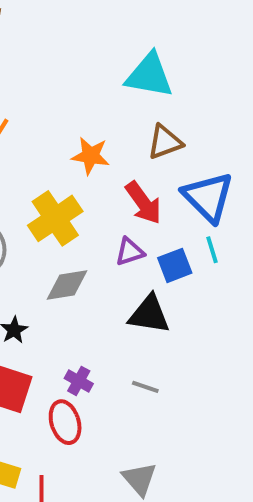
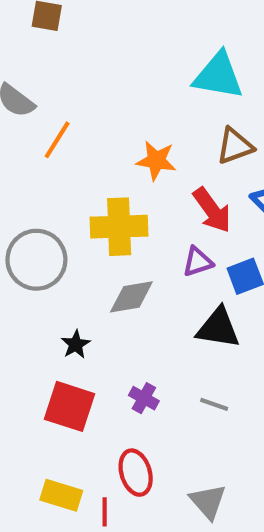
yellow cross: (55, 218) -> (119, 227), turned 32
red ellipse: (65, 422) -> (136, 473), moved

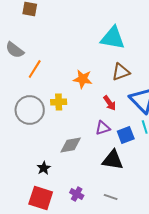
red arrow: (212, 210) -> (110, 103), size x0.7
yellow cross: (119, 227) -> (59, 102), moved, size x0.6
gray circle: (36, 260) -> (30, 110), moved

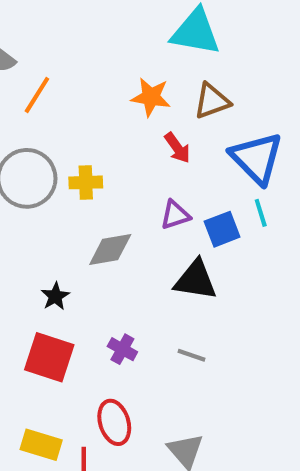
orange star: (83, 79) -> (151, 97), moved
yellow cross: (59, 102) -> (86, 182), moved
red arrow: (110, 103) -> (177, 148), moved

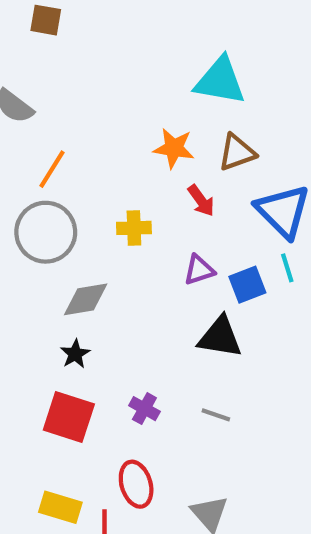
orange line: (37, 95) -> (52, 169), moved
yellow cross: (86, 182) -> (134, 228), moved
gray diamond: (110, 250) -> (86, 299), moved

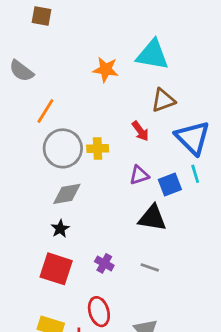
orange star: (174, 148) -> (106, 70), moved
gray circle: (46, 232) -> (63, 148), moved

